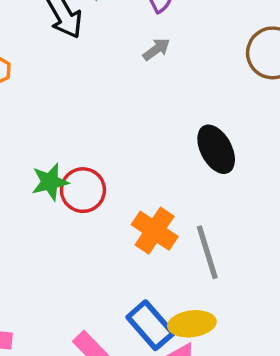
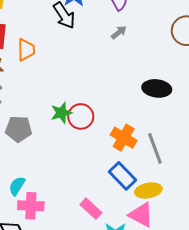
black ellipse: (216, 149) -> (157, 88), turned -52
blue rectangle: (150, 325) -> (123, 176), moved

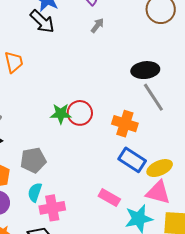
green star: (61, 113) -> (61, 114), turned 30
gray pentagon: (18, 129) -> (33, 160), moved
gray line: (155, 148) -> (153, 97), moved

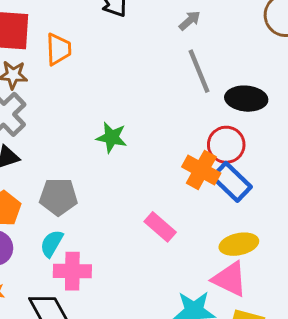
gray line: (153, 97) -> (199, 71), moved
red circle: (80, 113) -> (226, 145), moved
blue rectangle: (132, 160) -> (232, 182), moved
pink rectangle: (109, 198) -> (160, 227), moved

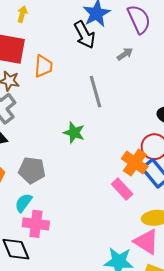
gray arrow: (190, 20) -> (125, 54), moved
gray line: (199, 71) -> (95, 92), moved
pink rectangle: (160, 227) -> (122, 189), moved

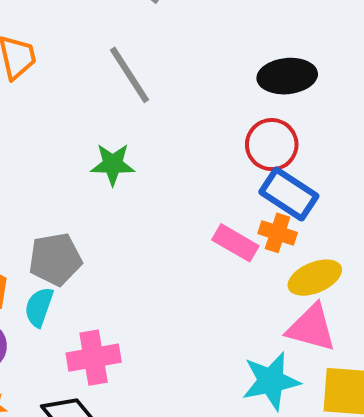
orange cross: (135, 163) -> (278, 233), moved, size x0.7
cyan semicircle: (23, 203) -> (39, 307), moved

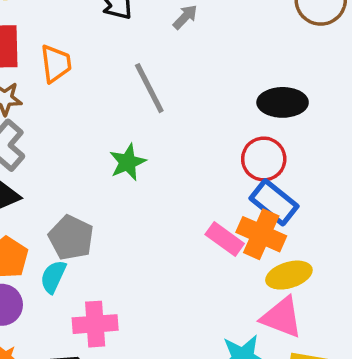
green star: (113, 164) -> (128, 162), turned -30
orange cross: (278, 233) -> (261, 234), size x1.5
gray pentagon: (55, 259) -> (71, 238), turned 30

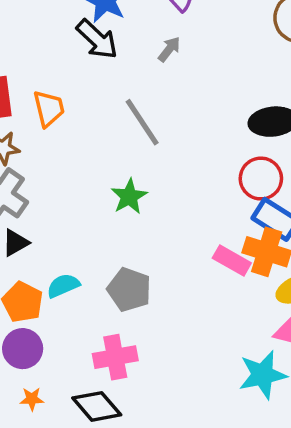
gray pentagon: (71, 238) -> (129, 290), moved
cyan semicircle: (53, 277) -> (63, 286), moved, turned 48

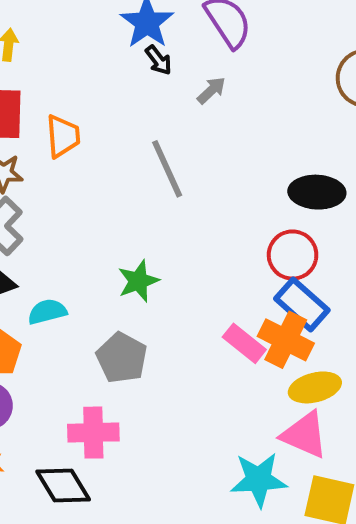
black arrow: (97, 39) -> (158, 60), moved, size x0.6
green star: (129, 197) -> (138, 281), moved
cyan semicircle: (63, 286) -> (47, 312), moved

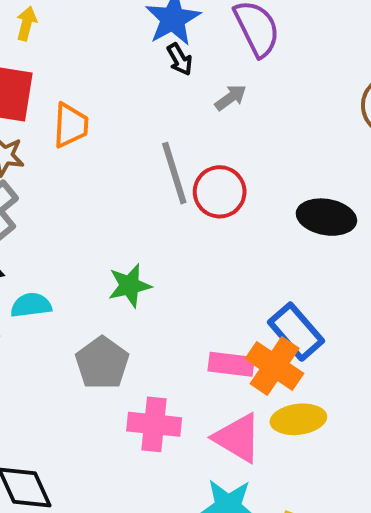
red circle: (293, 255) -> (220, 192), moved
pink rectangle: (244, 343) -> (231, 364), turned -39
pink cross: (93, 433) -> (154, 424), moved
pink triangle: (304, 435) -> (238, 438), moved

